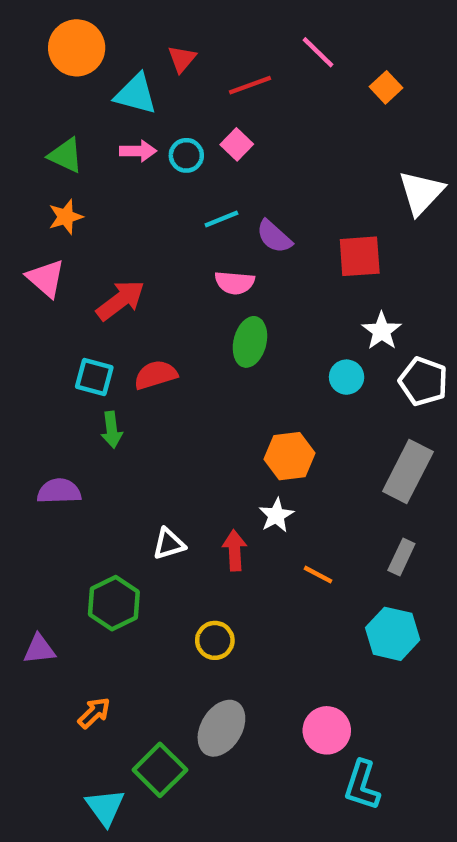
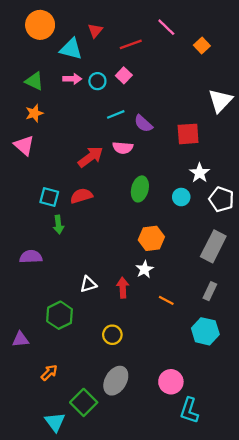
red arrow: (120, 300) -> (91, 157), moved
green ellipse: (250, 342) -> (140, 189), moved

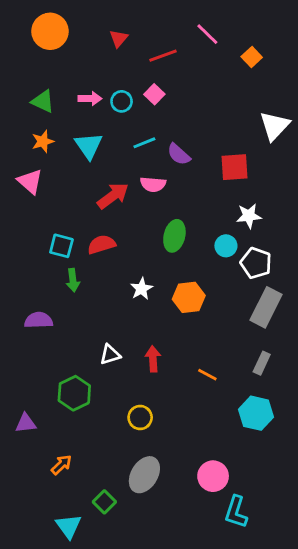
cyan triangle: (71, 49) -> (89, 146), moved, turned 40
white star: (200, 173) -> (249, 216), turned 30
white pentagon: (221, 199) -> (256, 263), moved
white star: (144, 269) -> (142, 289), moved
green square: (84, 402) -> (104, 502), size x0.7

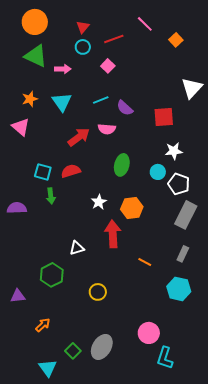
green triangle: (43, 101) -> (36, 56), moved, size x1.4
cyan circle: (122, 101) -> (83, 47), moved
purple semicircle: (39, 320) -> (17, 208), moved
red arrow: (153, 359) -> (113, 234), moved, size x1.5
gray ellipse: (144, 475) -> (102, 347), moved

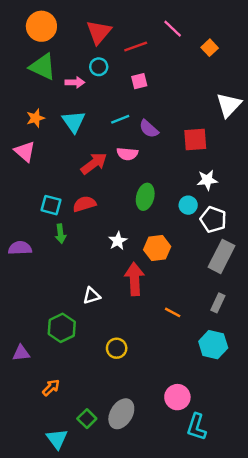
red triangle: (83, 27) -> (99, 32), size x1.6
cyan circle: (83, 47) -> (99, 67), moved
pink square: (108, 66) -> (139, 81), moved, turned 32

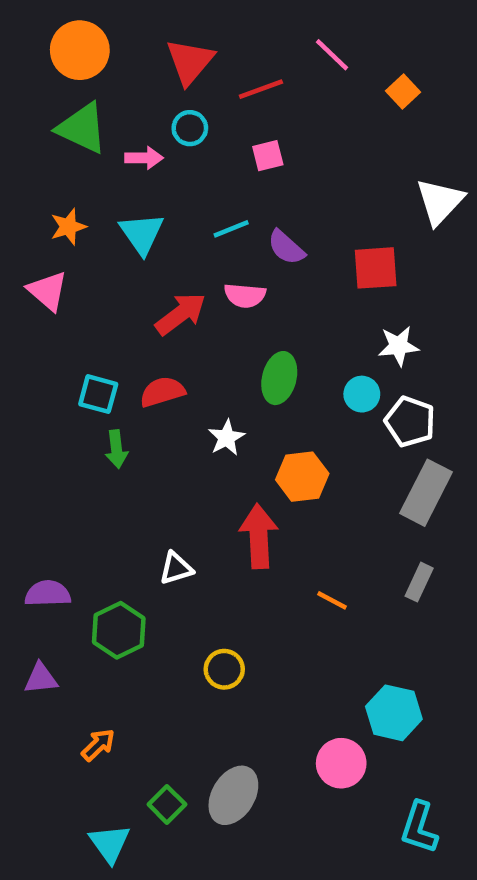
white star: (118, 241) -> (227, 438), moved
purple semicircle: (20, 248) -> (48, 594), moved
cyan hexagon: (213, 345) -> (394, 713), moved
cyan L-shape: (196, 427) -> (419, 827), moved

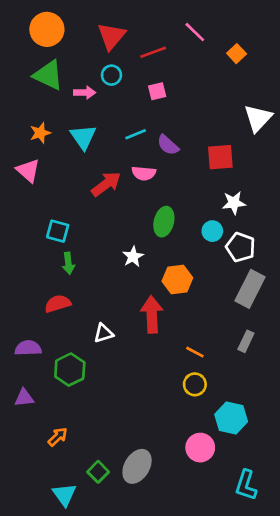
red semicircle: (162, 392) -> (58, 304), moved
yellow circle: (224, 669) -> (195, 384), moved

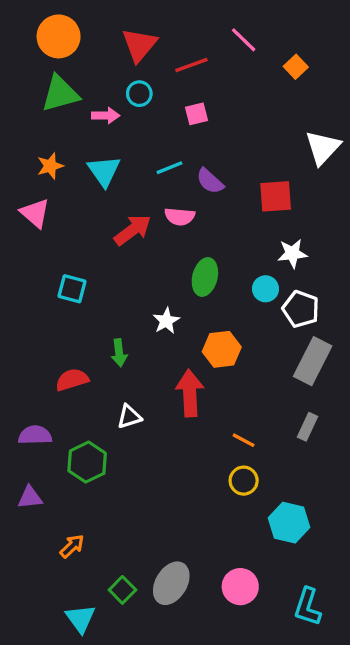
green triangle: (48, 75) -> (60, 94), turned -40
green arrow: (68, 263) -> (119, 353), moved
pink circle: (200, 448) -> (240, 587), moved

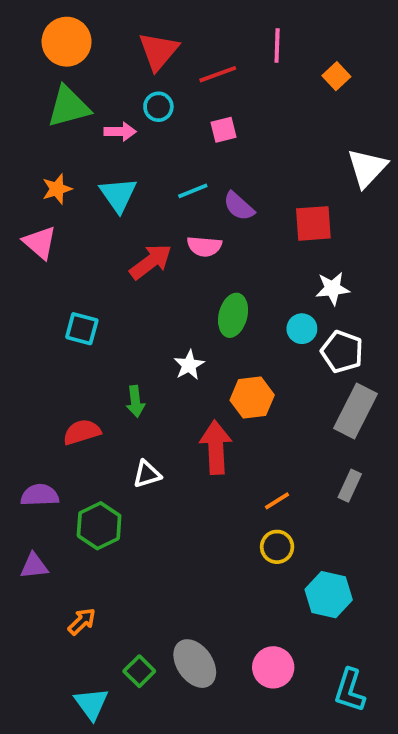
pink line: (244, 40) -> (277, 45), turned 48
orange line: (244, 440) -> (277, 501), turned -60
gray ellipse: (171, 583) -> (195, 664), turned -66

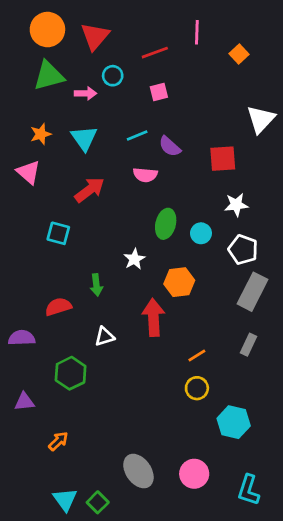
red triangle: (158, 51) -> (95, 36), moved
red arrow: (151, 262) -> (90, 190), moved
cyan circle: (302, 329) -> (201, 233), moved
purple semicircle: (40, 495) -> (22, 338), moved
green square: (139, 671) -> (98, 502), moved

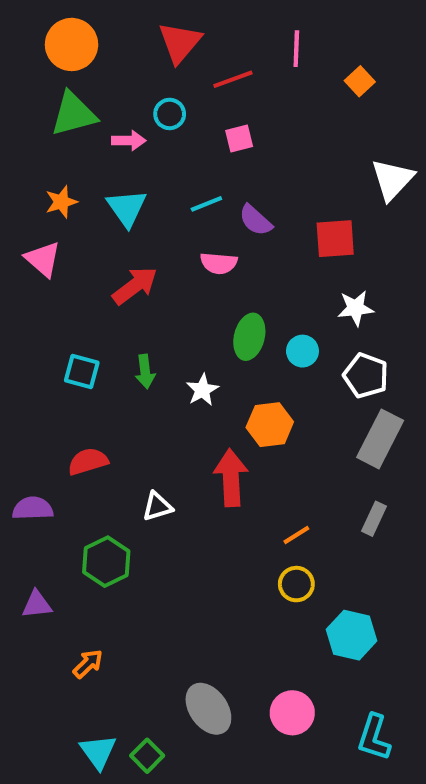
red triangle: (95, 36) -> (180, 42), moved
cyan square: (58, 233) -> (82, 372), moved
green arrow: (96, 285) -> (145, 372), moved

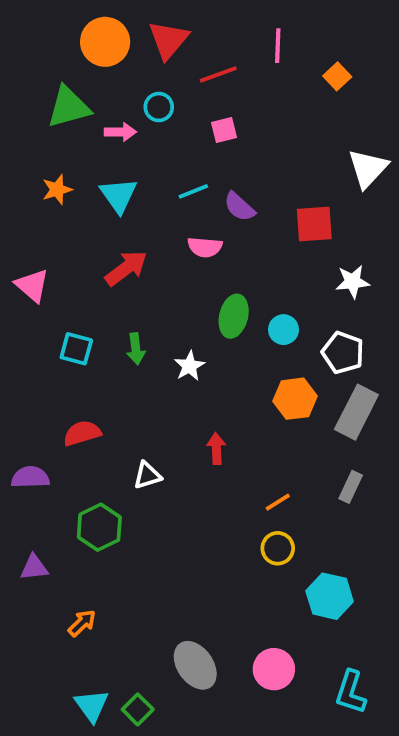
orange circle: (72, 44) -> (105, 42), moved
pink triangle: (43, 259) -> (32, 285), moved
white star: (356, 308) -> (353, 282), moved
orange hexagon: (270, 425) -> (295, 399), moved
red arrow: (231, 478) -> (216, 449), size x0.6

